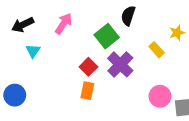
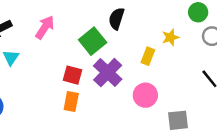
yellow rectangle: (157, 50) -> (148, 56), turned 63
red square: (88, 67) -> (72, 75), turned -30
pink circle: (160, 96) -> (145, 95), moved

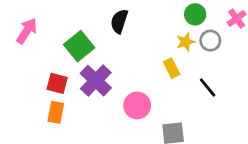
black semicircle: (116, 19) -> (119, 21), moved
yellow star: (170, 37) -> (185, 42), moved
yellow rectangle: (148, 56) -> (172, 68), moved, turned -48

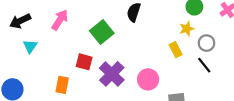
gray circle: (210, 41) -> (206, 43), moved
purple cross: (96, 81) -> (112, 74), moved
orange rectangle: (56, 112) -> (62, 85), moved

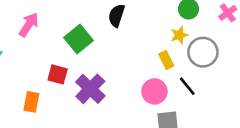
gray circle: (206, 43) -> (203, 52), size x1.5
black line: (204, 65) -> (187, 86), moved
pink circle: (148, 79) -> (154, 91), moved

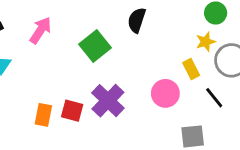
red square: (58, 74) -> (72, 111), moved
pink circle: (154, 91) -> (165, 93), moved

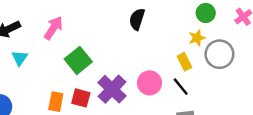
green square: (95, 46) -> (78, 60), moved
pink circle: (165, 93) -> (150, 83), moved
black line: (214, 98) -> (181, 87), moved

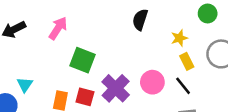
yellow star: (197, 38) -> (179, 38), moved
cyan triangle: (20, 58) -> (25, 85), moved
green square: (78, 60) -> (82, 60), turned -30

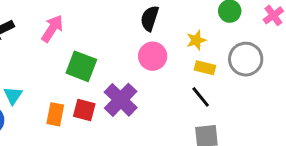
yellow rectangle: (187, 61) -> (205, 68), turned -49
pink circle: (152, 82) -> (153, 56), moved

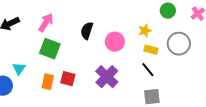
black semicircle: (150, 18) -> (87, 31), moved
green square: (81, 66) -> (50, 49), moved
purple cross: (121, 100) -> (107, 77), moved

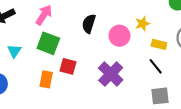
yellow star: (145, 31) -> (142, 24), moved
cyan triangle: (19, 69) -> (14, 51), moved
red square: (68, 79) -> (68, 66), moved

